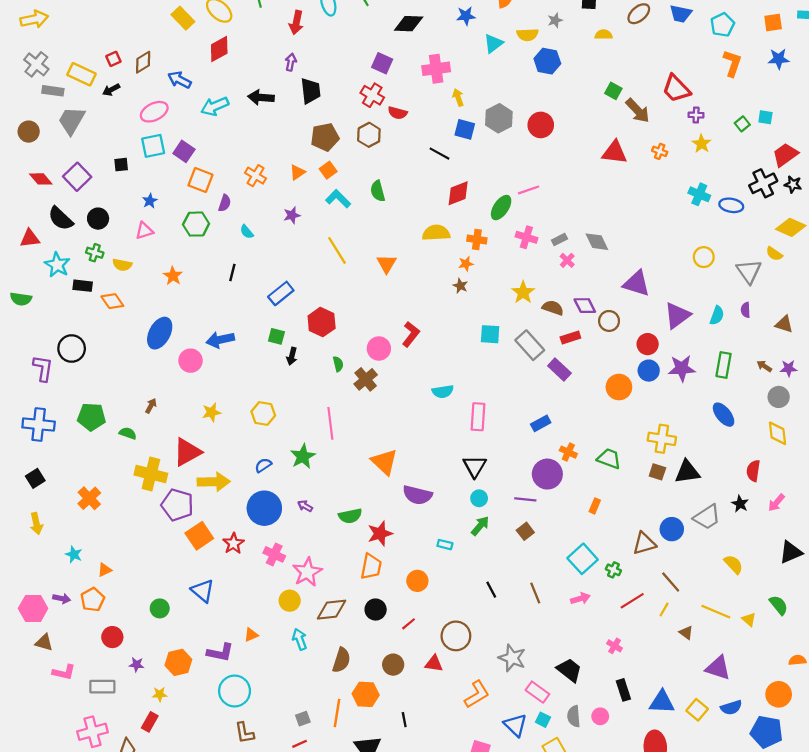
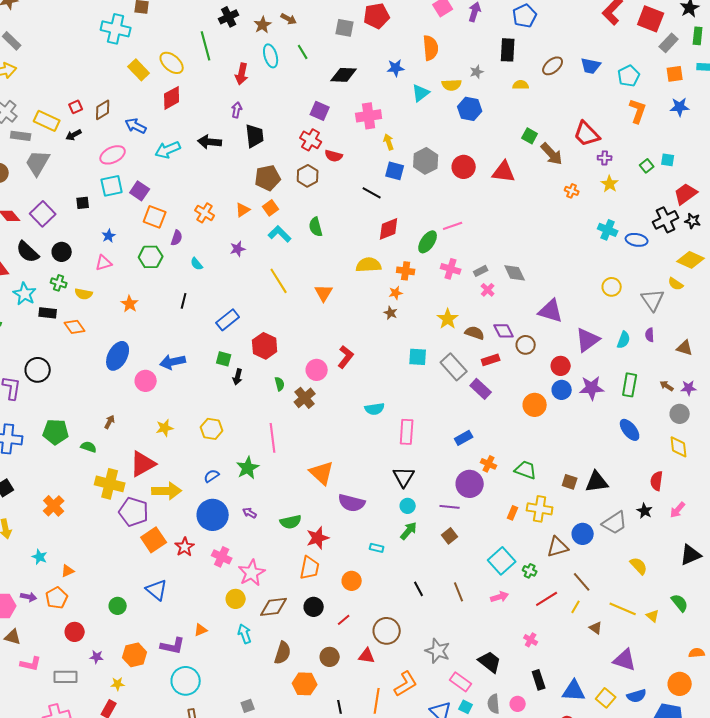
red triangle: (615, 152) -> (504, 172), moved
yellow cross: (662, 439) -> (540, 509), moved
orange line: (337, 713) -> (377, 701), moved

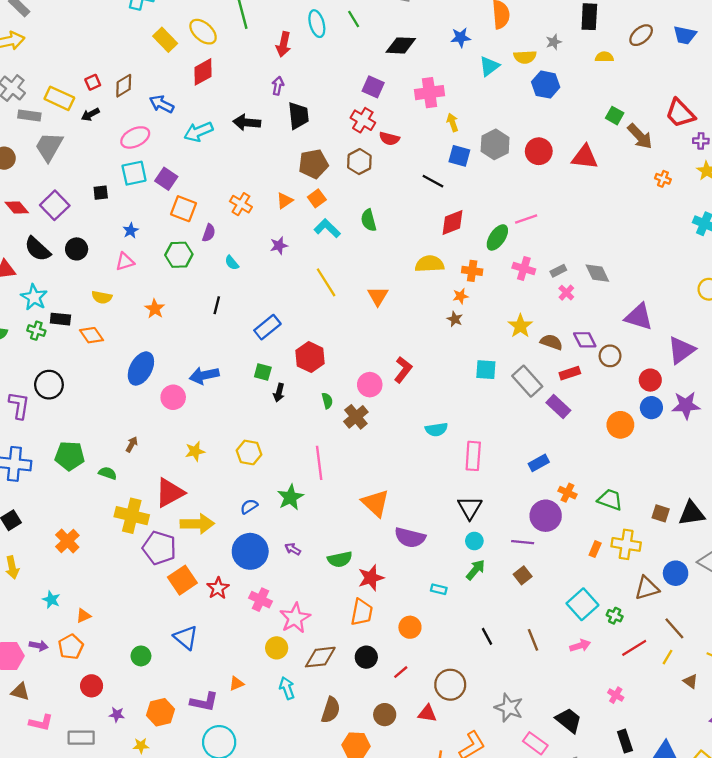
green cross: (59, 283) -> (36, 331), moved

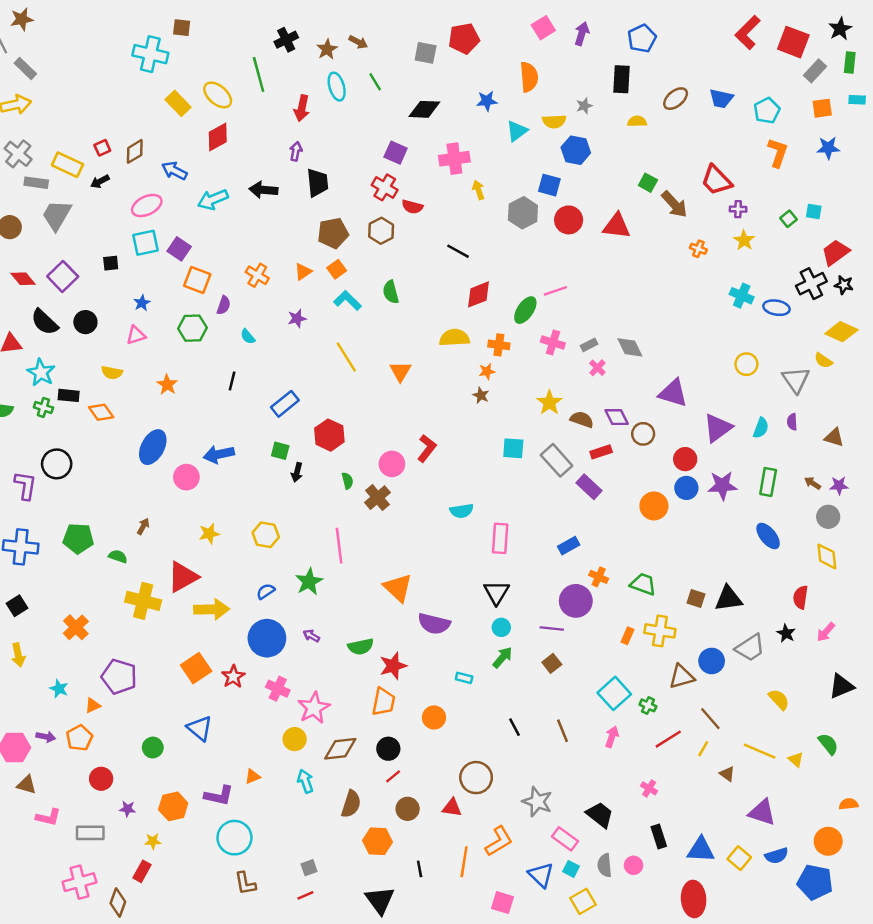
blue square: (459, 156) -> (549, 185), moved
purple pentagon: (159, 548) -> (119, 677), moved
pink arrow: (580, 646) -> (612, 737), turned -54
red line: (401, 672) -> (393, 776), moved

